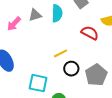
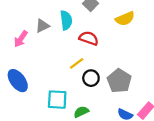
red semicircle: (90, 33) -> (89, 38), moved

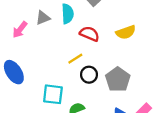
yellow semicircle: (125, 19) -> (126, 32), moved

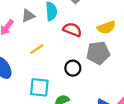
yellow line: (75, 59) -> (37, 49), moved
gray pentagon: (118, 79) -> (98, 53), moved, turned 30

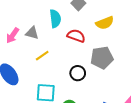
gray triangle: (28, 16) -> (32, 33), moved, turned 40
yellow semicircle: (106, 27) -> (105, 23), moved

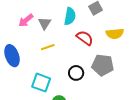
gray triangle: (32, 33) -> (45, 23), turned 32

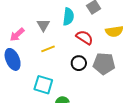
pink arrow: (26, 20) -> (17, 35), moved
black circle: (76, 73) -> (79, 63), moved

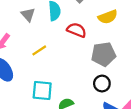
gray triangle: (43, 25) -> (28, 15), moved
black circle: (79, 63) -> (102, 84), moved

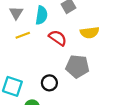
yellow line: (39, 50) -> (23, 35), moved
black circle: (102, 84) -> (49, 83), moved

